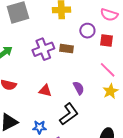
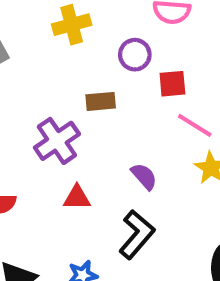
red square: (107, 41) -> (172, 84), moved
purple cross: (43, 49) -> (57, 141), moved

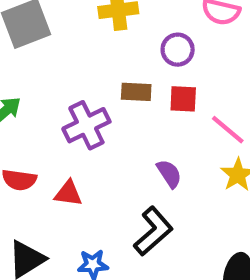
red square: (172, 84) -> (183, 99), moved
red triangle: (77, 198) -> (68, 193), moved

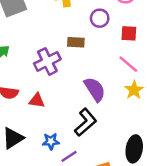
red square: (183, 99) -> (129, 33), moved
purple semicircle: (169, 174) -> (95, 89), size x1.5

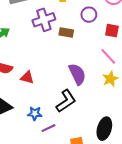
purple cross: (47, 61) -> (44, 20), moved

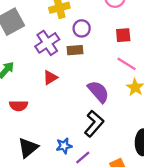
purple circle: (89, 15) -> (82, 28), moved
red triangle: (27, 78) -> (50, 78), moved, turned -32

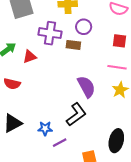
purple cross: (47, 43) -> (50, 33), turned 30
pink line: (127, 64) -> (117, 67), turned -36
red triangle: (50, 78) -> (30, 57), moved

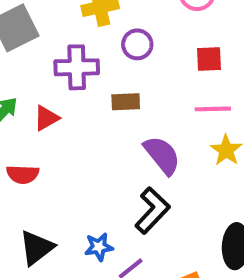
brown rectangle: (73, 45) -> (126, 102), moved

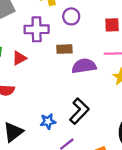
purple semicircle: (162, 155) -> (84, 66), moved, turned -60
blue star: (99, 247) -> (48, 121), moved

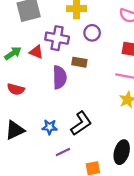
red triangle: (19, 58) -> (36, 52), moved, turned 40
purple semicircle: (84, 66) -> (60, 77), moved, turned 85

